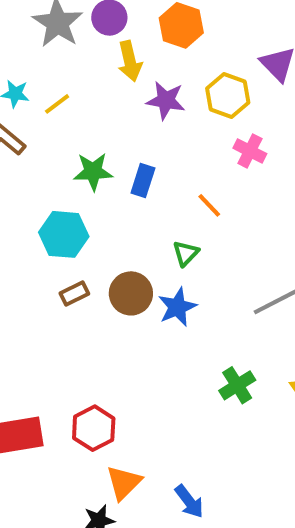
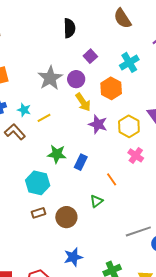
yellow arrow: (130, 61) -> (83, 102), turned -30
blue star: (177, 307) -> (73, 257), moved

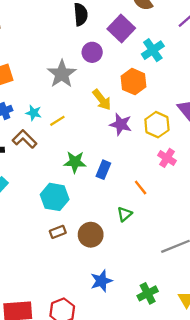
purple square: (90, 56) -> (121, 28), moved, size x1.6
purple circle: (76, 79) -> (92, 52), moved

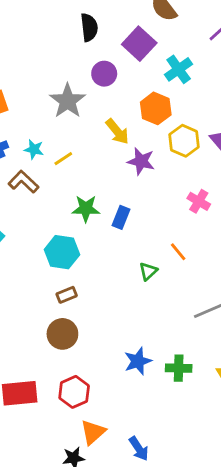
yellow hexagon: (157, 125) -> (184, 141), moved
orange line: (141, 187) -> (178, 252), moved
brown circle: (91, 235) -> (62, 334), moved
blue star: (101, 281) -> (138, 361), moved
green cross: (148, 293) -> (179, 368), turned 30

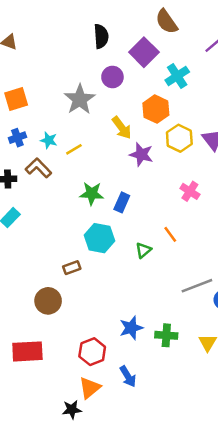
cyan hexagon: (62, 252) -> (99, 238), moved
brown circle: (62, 334) -> (48, 301), moved
red hexagon: (74, 392) -> (92, 352), moved
blue arrow: (139, 449) -> (128, 377), moved

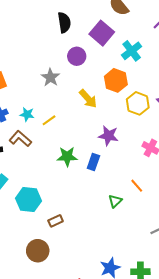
gray star: (80, 99) -> (50, 77), size x0.7
purple star: (141, 154) -> (108, 136), moved
cyan hexagon: (99, 238) -> (28, 200), moved

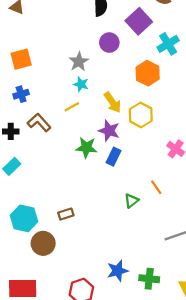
yellow arrow: (88, 99) -> (113, 102), moved
yellow hexagon: (138, 103) -> (141, 115), moved
cyan star: (27, 114) -> (81, 84), moved
purple star: (108, 136) -> (109, 131), moved
cyan hexagon: (28, 200) -> (24, 218), moved

